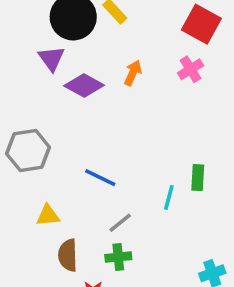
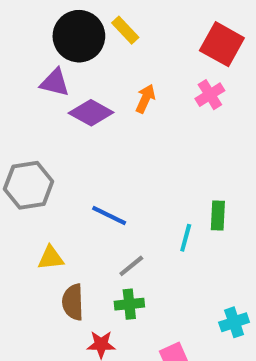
purple triangle: (52, 58) -> (55, 83), turned -40

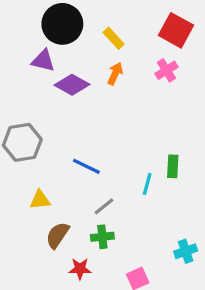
yellow rectangle: (125, 30) -> (114, 38), moved
brown semicircle: (73, 302) -> (58, 235), turned 36

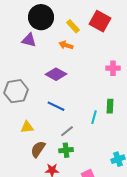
red square: (176, 30) -> (100, 21), moved
pink cross: (166, 70) -> (113, 68), moved, turned 32
orange arrow: (115, 74) -> (66, 45), moved, turned -96
purple diamond: (72, 85) -> (56, 74), moved

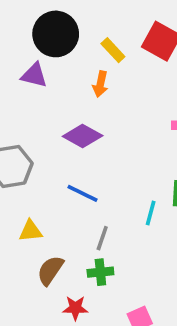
orange arrow: (66, 45) -> (100, 84), turned -96
gray line: (67, 131) -> (102, 238), turned -32

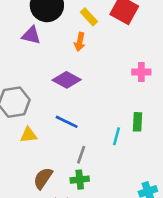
yellow triangle: (31, 231) -> (29, 135), moved

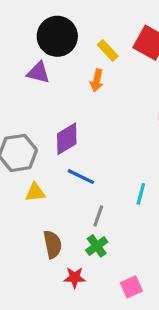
purple diamond: (67, 80) -> (67, 139), moved, turned -60
brown semicircle: (43, 178) -> (53, 244), turned 135
green cross: (80, 180) -> (97, 246), turned -30

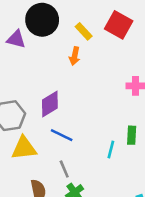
purple triangle: (38, 73) -> (16, 39), moved
yellow triangle: (35, 192) -> (24, 148), size x1.5
gray line: (98, 216) -> (64, 169), moved, turned -42

